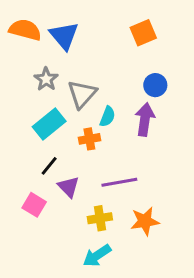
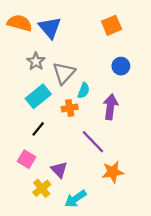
purple arrow: (145, 120) -> (110, 107), moved
purple line: (119, 182) -> (93, 142), turned 56
purple triangle: (69, 187) -> (59, 170), moved
yellow cross: (100, 218) -> (42, 188), moved, turned -30

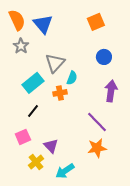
orange semicircle: (20, 23) -> (17, 20), turned 50
gray star: (36, 61) -> (21, 46), moved
purple arrow: (110, 107) -> (111, 91), moved
purple line: (93, 142) -> (97, 122), moved
pink square: (27, 159) -> (23, 137), turned 35

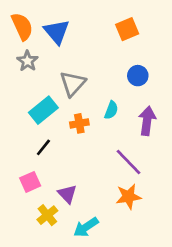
cyan semicircle: (72, 78) -> (111, 110), moved

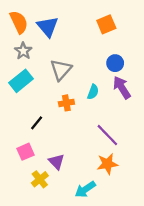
cyan rectangle: (43, 110) -> (21, 81), moved
purple arrow: (147, 121) -> (122, 87), moved, turned -40
cyan arrow: (86, 227) -> (85, 189), moved

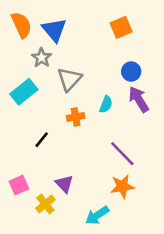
gray star: (23, 51) -> (42, 58), moved
pink square: (25, 152) -> (19, 185), moved

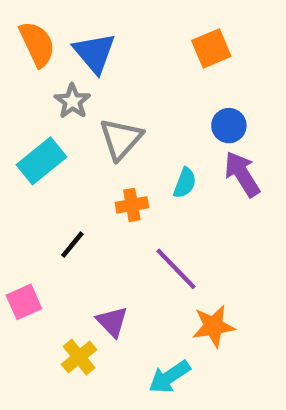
purple line: (122, 154) -> (176, 269), moved
pink square: (19, 185) -> (24, 302), moved

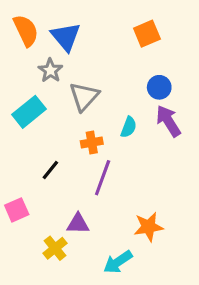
purple line: (176, 269) -> (103, 178), moved, turned 64
purple triangle: (112, 322) -> (78, 224), turned -45

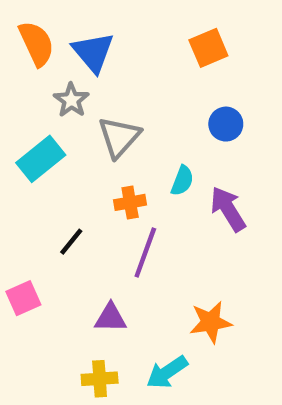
purple arrow: (168, 121) -> (228, 209), moved
yellow cross: (55, 248) -> (100, 379), moved, turned 35

